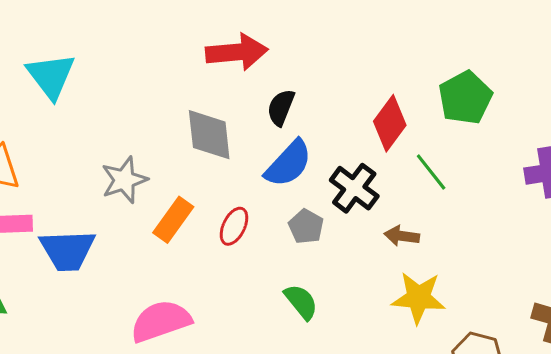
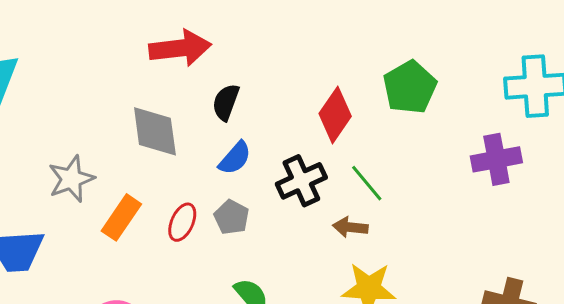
blue semicircle: (288, 164) -> (235, 158), size x0.7
green line: (431, 172) -> (367, 183), moved
black cross: (354, 188) -> (301, 181), turned 30
gray pentagon: (306, 226) -> (231, 217), moved

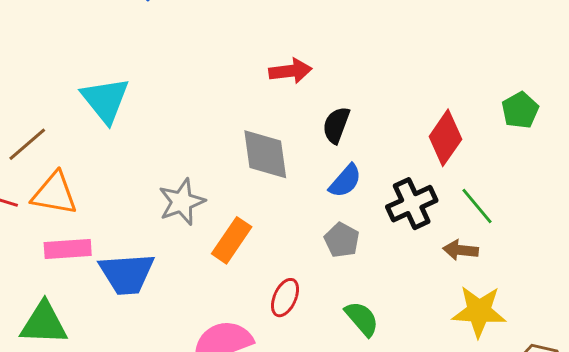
red arrow: (180, 48) -> (290, 71), size x0.7
green pentagon: (410, 87) -> (520, 110), size x0.7
red ellipse: (182, 222) -> (285, 298), moved

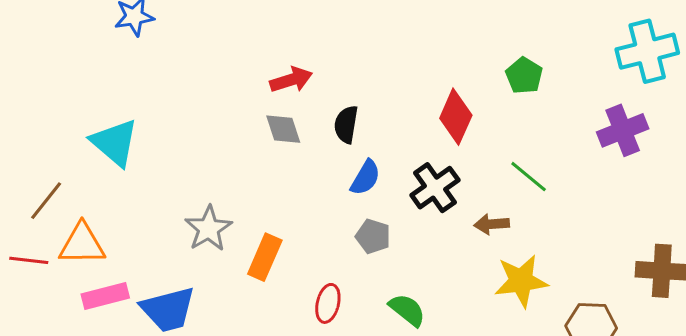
gray diamond: (265, 154) -> (283, 129), moved, size x0.7
green line: (477, 206) -> (529, 177), moved

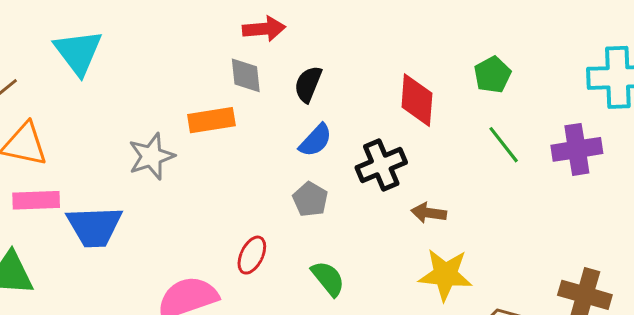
red diamond: (456, 117) -> (417, 100), turned -32
green line: (529, 177) -> (504, 145), moved
orange rectangle: (265, 257) -> (211, 120), moved, turned 45

